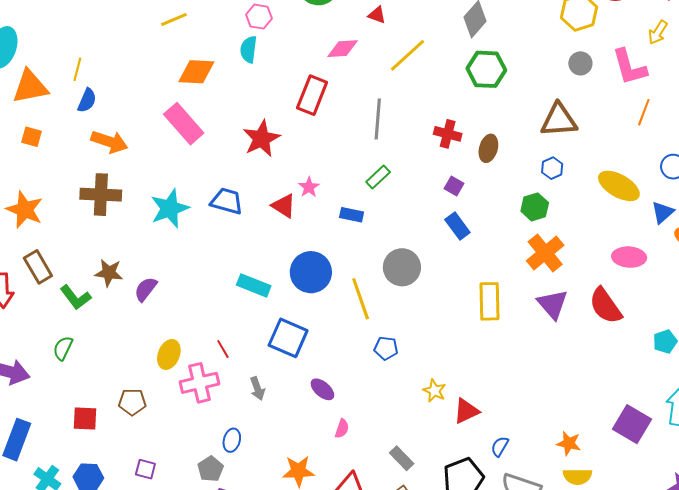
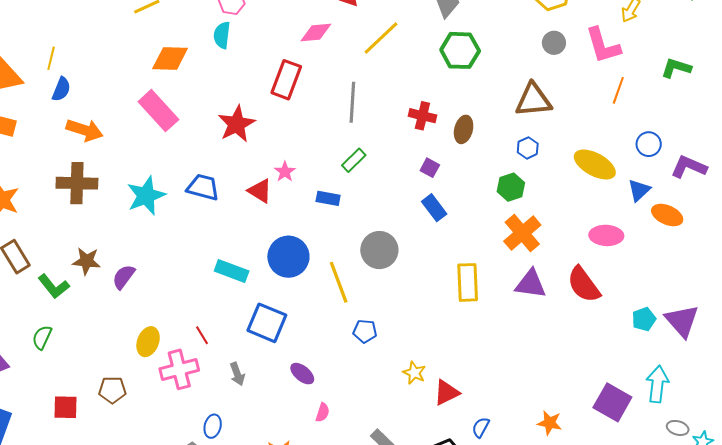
purple triangle: (553, 304) -> (531, 284), turned -40

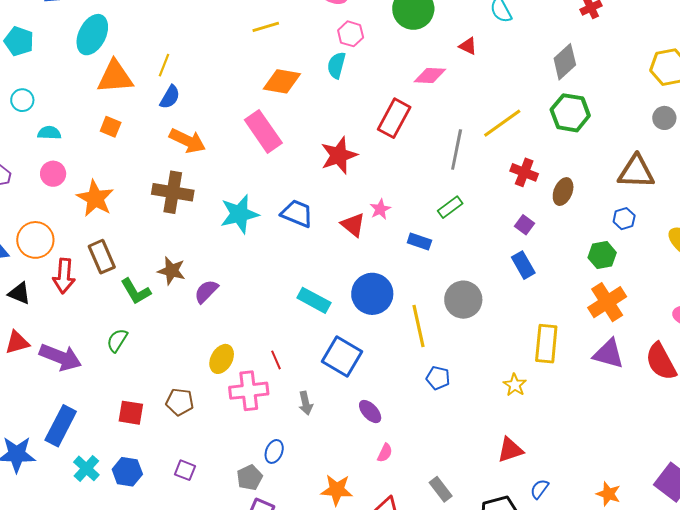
yellow line: (381, 38) -> (502, 123), moved
yellow star: (414, 373) -> (515, 385), moved

